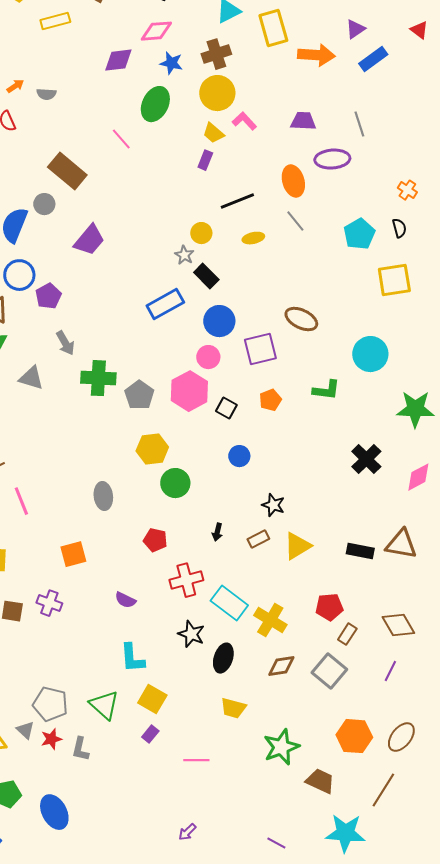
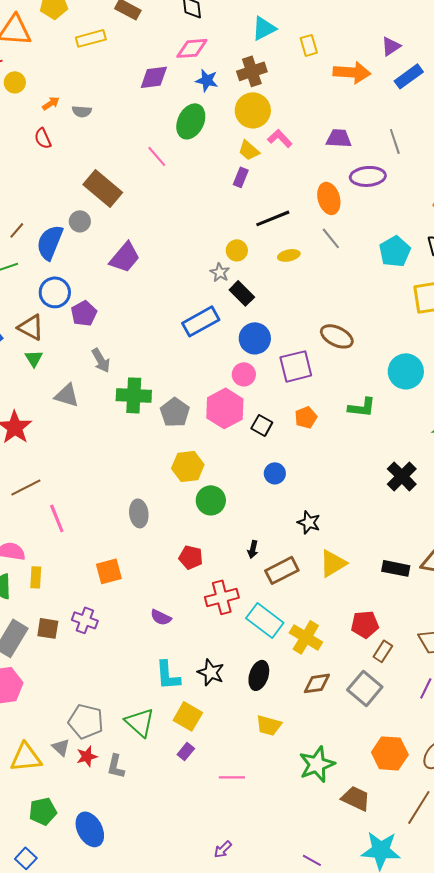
yellow rectangle: (273, 28) -> (309, 45), size x0.6
brown rectangle: (258, 539) -> (282, 570), moved, size x1.5
black star: (191, 634) -> (211, 672), moved

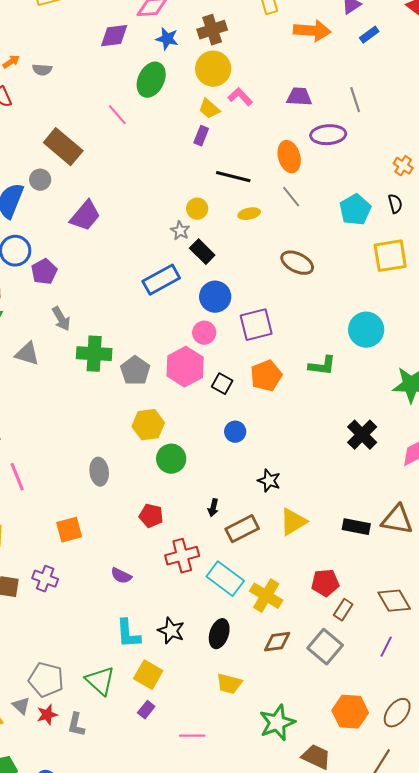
blue rectangle: (409, 76) -> (369, 35), size x0.7
black line: (273, 218) -> (233, 177), turned 36
brown ellipse: (337, 336) -> (297, 263), moved
orange pentagon: (306, 417) -> (266, 376), size x1.4

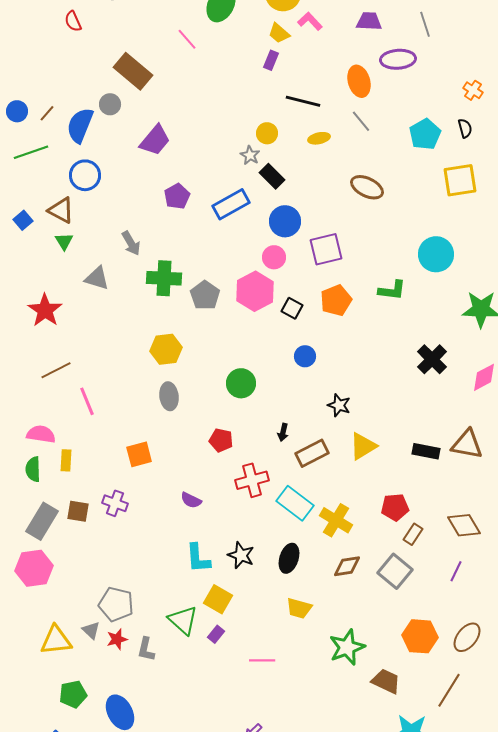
purple pentagon: (44, 272) -> (177, 196), moved
yellow hexagon: (148, 425) -> (166, 349), moved
green triangle: (100, 681) -> (183, 620), moved

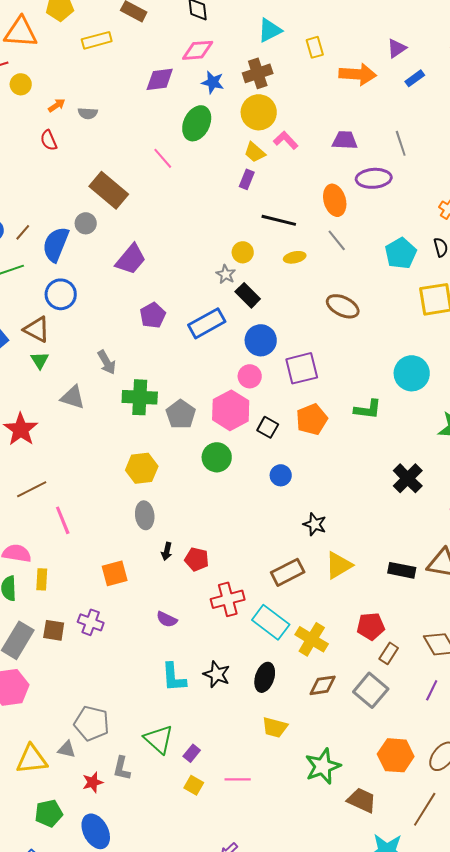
green circle: (241, 383) -> (217, 457), moved
black arrow: (283, 432) -> (167, 551), moved
yellow square: (218, 599) -> (194, 785), moved, size x0.7
gray triangle: (91, 630) -> (67, 749), turned -30
red star: (117, 639) -> (93, 782), moved

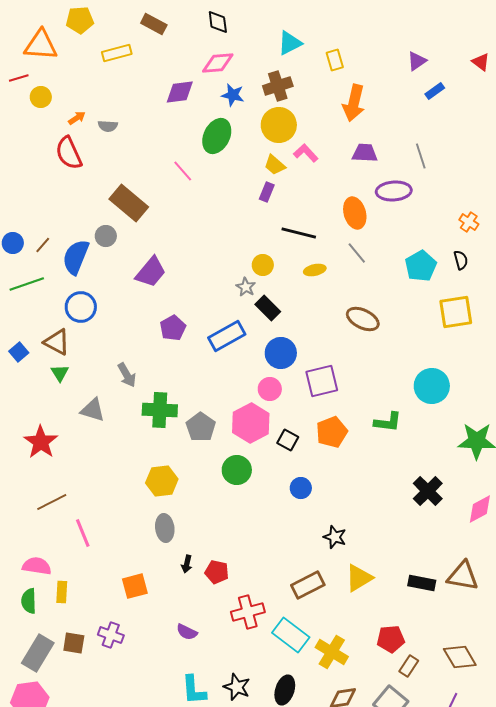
orange arrow: (358, 74) -> (354, 103), moved, turned 99
red semicircle: (49, 140) -> (69, 153), size x1.6

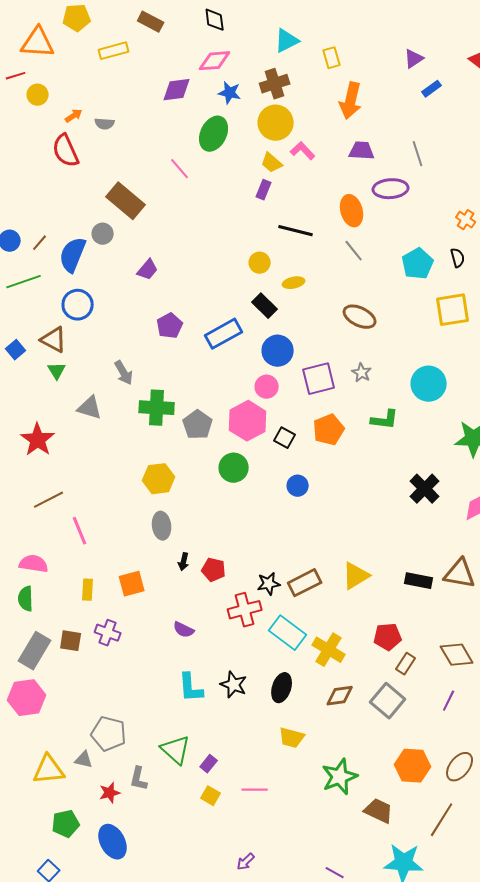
yellow ellipse: (315, 270) -> (294, 283), moved
purple trapezoid: (151, 272) -> (148, 270), size x0.7
gray star: (246, 287) -> (362, 373), moved
black star: (335, 537) -> (269, 584), moved, turned -30
yellow rectangle: (62, 592) -> (88, 590), moved

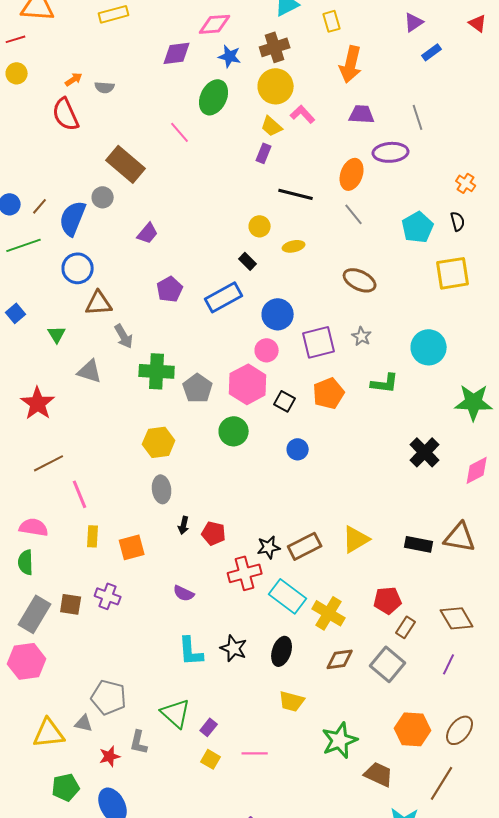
yellow circle: (38, 95) -> (17, 73), moved
orange ellipse: (352, 211) -> (352, 174), turned 36
black rectangle: (265, 306) -> (248, 261), moved, size x0.7
brown triangle: (54, 340) -> (99, 303), moved, turned -32
yellow rectangle: (88, 590) -> (93, 536), moved

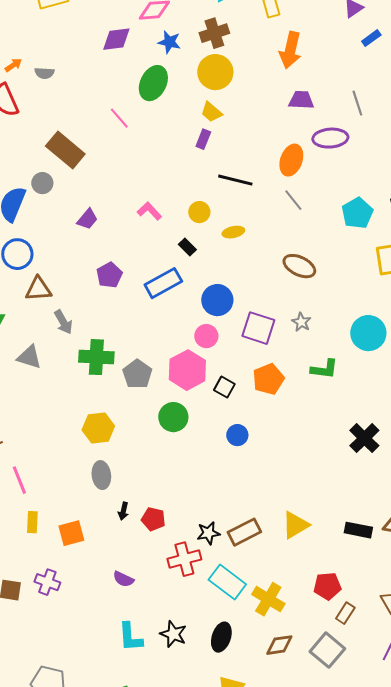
pink L-shape: (303, 114) -> (149, 211), moved
purple square: (319, 342) -> (258, 328), turned 32

